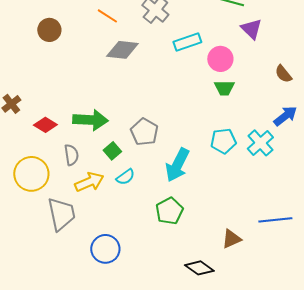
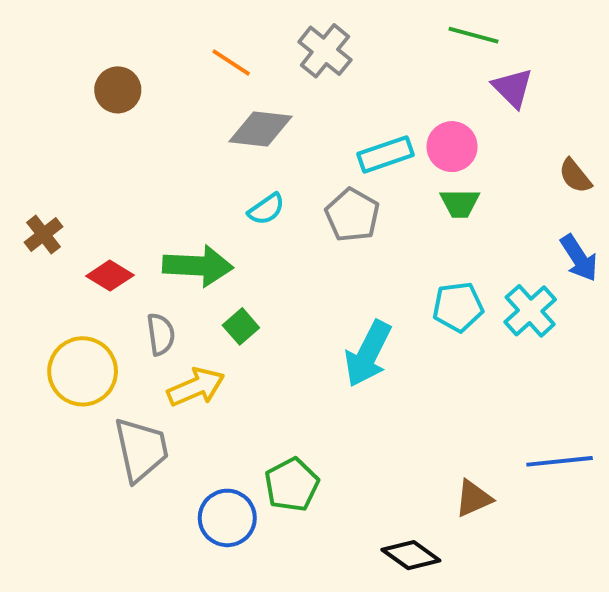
cyan rectangle: (187, 42) -> (386, 154), moved
blue arrow: (285, 116) -> (579, 258), turned 95
gray pentagon: (144, 132) -> (352, 215), moved
cyan semicircle: (125, 177) -> (266, 209), moved
green pentagon: (169, 211) -> (292, 485), moved

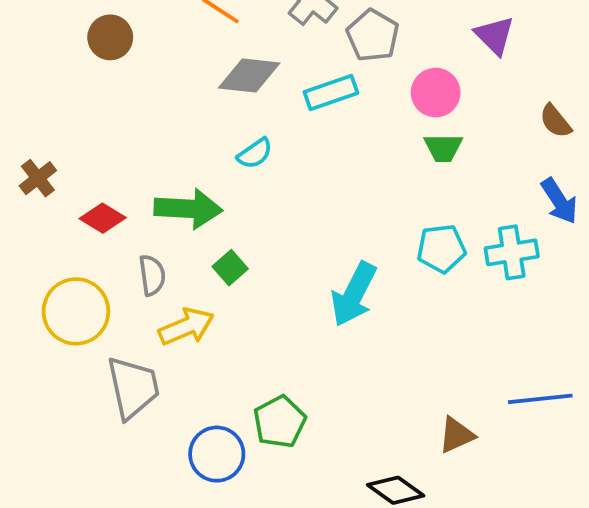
cyan rectangle: (386, 154) -> (331, 93), moved
gray pentagon: (352, 215) -> (373, 35), moved
cyan cross: (530, 311) -> (512, 252), turned 33

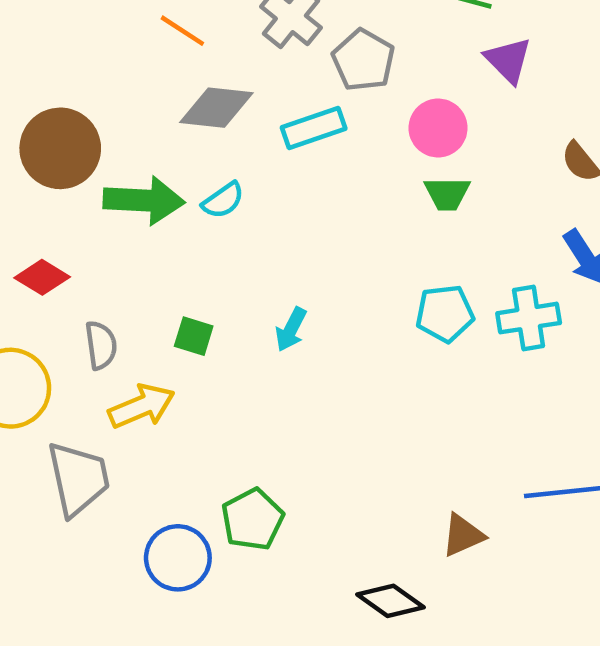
brown circle: (110, 37) -> (60, 148), moved, size x1.5
green arrow: (188, 209) -> (144, 200), moved
green square: (230, 268) -> (194, 336), turned -32
cyan arrow: (354, 294) -> (291, 329), moved, size x0.6

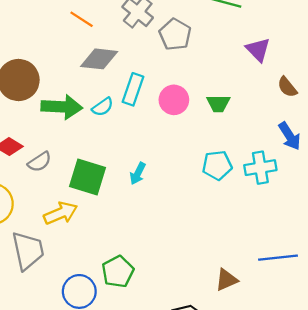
purple triangle: (508, 60) -> (258, 50), moved
cyan rectangle: (314, 128) -> (133, 89), moved, turned -52
pink circle: (438, 128) -> (174, 100), moved
green square: (194, 336) -> (87, 177), size x1.8
gray semicircle: (101, 345) -> (40, 162), moved, turned 65

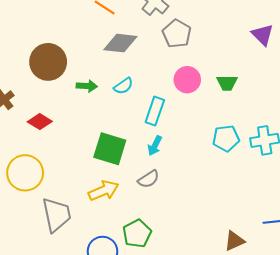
gray pentagon: (175, 34) -> (177, 34), moved
cyan rectangle: (133, 89) -> (155, 111), moved
green arrow: (62, 107) -> (87, 86), size x0.6
gray semicircle: (40, 162) -> (149, 179), moved
yellow arrow: (61, 213) -> (104, 191), moved

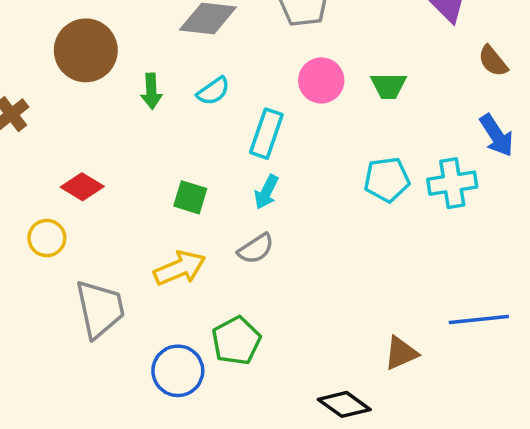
green arrow: (87, 86) -> (151, 91), turned 84
red diamond: (40, 122) -> (82, 187), moved
green square: (110, 149) -> (190, 197), size x0.6
yellow circle: (25, 173) -> (47, 238), size x0.6

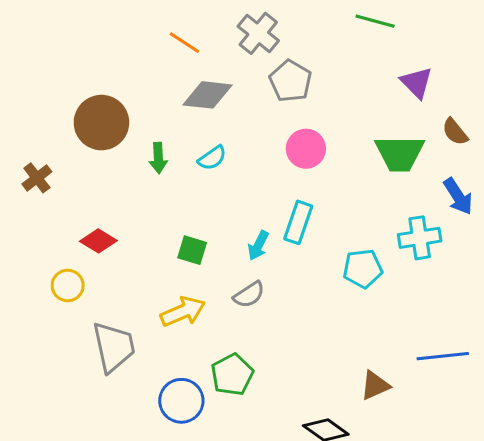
green trapezoid: (389, 86) -> (400, 153), moved, size x1.6
cyan rectangle: (266, 134) -> (298, 222), moved
cyan pentagon: (387, 180) -> (363, 269), moved

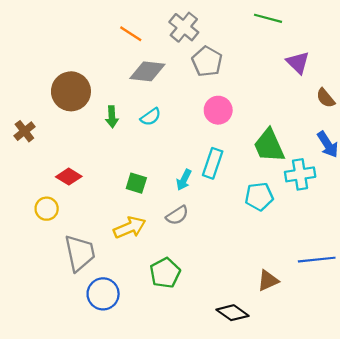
green trapezoid: (400, 153) -> (269, 146), moved, turned 66
blue circle: (181, 401) -> (103, 294), moved

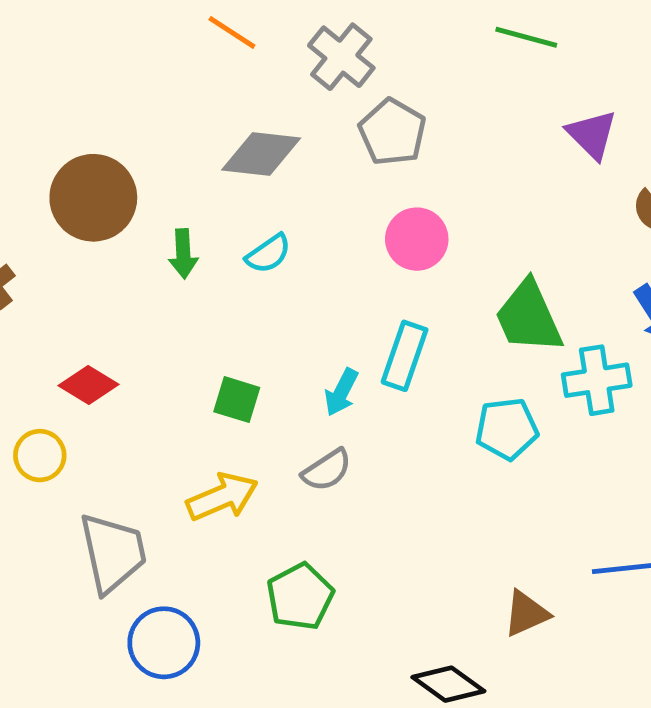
orange line: (131, 34) -> (232, 32), moved

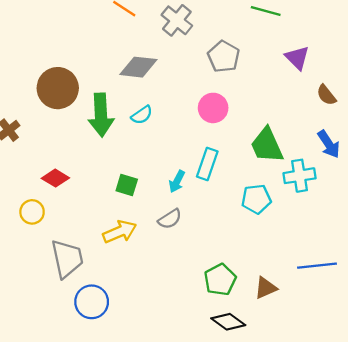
gray pentagon: (392, 132) -> (224, 57), moved
green arrow: (183, 254) -> (101, 115), size x1.8
green pentagon: (300, 597) -> (220, 280), moved

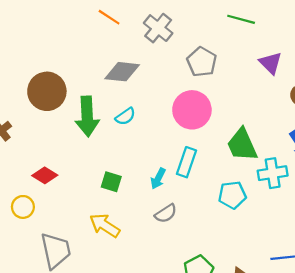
pink circle: (213, 108) -> (192, 110), size x1.4
gray semicircle: (170, 219) -> (166, 213), moved
yellow arrow: (120, 232) -> (105, 225), turned -124

